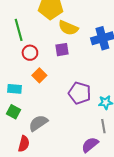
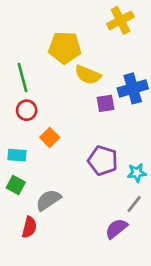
purple square: (62, 50) -> (105, 103), moved
red circle: (30, 53) -> (27, 110), moved
gray line: (103, 126) -> (134, 204), turned 48

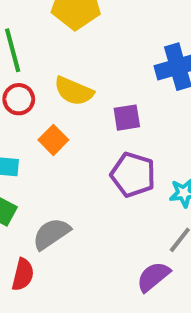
yellow semicircle: (88, 75) -> (74, 91), moved
purple square: (105, 103) -> (127, 118), moved

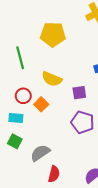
red circle: (19, 99) -> (23, 96), moved
red semicircle: (23, 275) -> (54, 174), moved

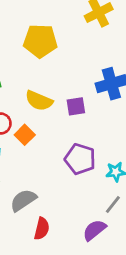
purple square: (79, 93) -> (76, 106), moved

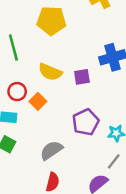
purple pentagon: (80, 159) -> (86, 122), turned 30
gray semicircle: (23, 200) -> (51, 150), moved

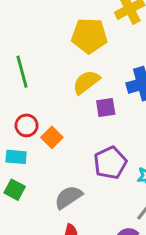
yellow pentagon: (51, 21) -> (89, 36), moved
yellow semicircle: (50, 72) -> (86, 82), moved, turned 120

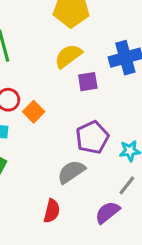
gray semicircle: (68, 197) -> (71, 172), moved

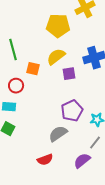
orange square: (34, 112) -> (33, 69), moved, turned -32
red semicircle: (52, 211) -> (45, 160), turned 56

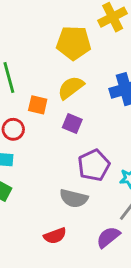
purple square: (69, 74) -> (72, 124), moved, turned 32
gray semicircle: (58, 134) -> (74, 198), turned -132

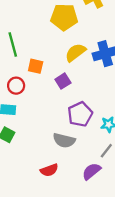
yellow semicircle: (71, 88) -> (75, 53), moved
purple square: (72, 124) -> (63, 81), turned 35

